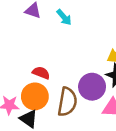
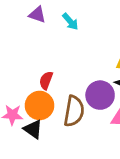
red semicircle: (41, 73) -> (46, 80), turned -90

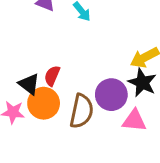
black triangle: (33, 129) -> (29, 84), moved

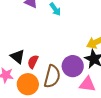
red semicircle: (52, 76) -> (33, 62), moved
orange circle: (44, 103) -> (28, 84), moved

